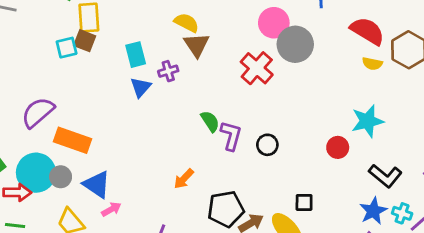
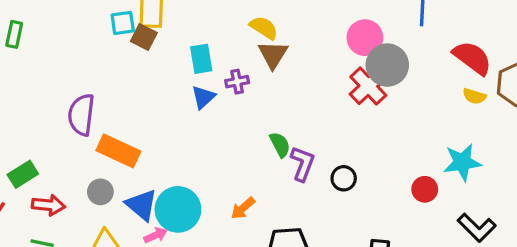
cyan square: (67, 48) -> (123, 23), moved
red cross: (257, 68) -> (368, 86), moved
purple semicircle: (38, 112) -> (81, 115), turned -48
cyan circle: (36, 173) -> (178, 209), moved

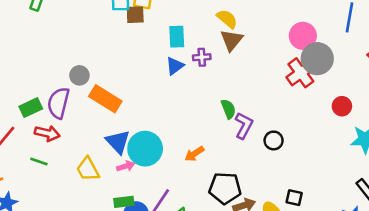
brown square: (144, 37) -> (135, 15), turned -36
purple semicircle: (81, 115) -> (58, 103), moved
red circle: (425, 189) -> (342, 106), moved
gray circle: (100, 192) -> (79, 75), moved

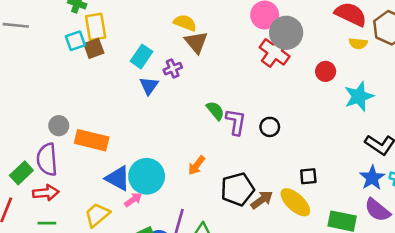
cyan rectangle: (177, 37) -> (142, 56), turned 55
yellow trapezoid: (88, 169) -> (97, 215), turned 96

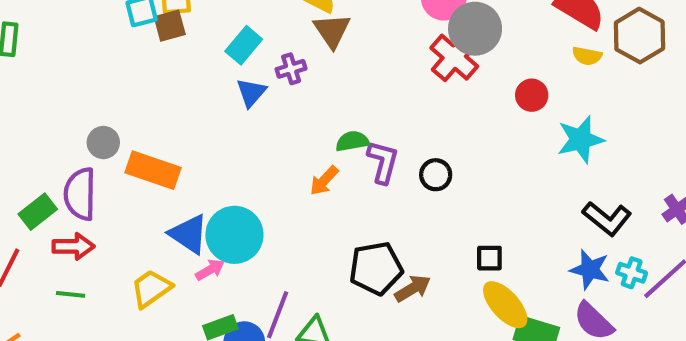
green semicircle: (215, 111) -> (352, 141), turned -66
orange arrow: (196, 165) -> (324, 181), moved
blue star: (372, 178) -> (590, 270), turned -30
yellow ellipse: (295, 202) -> (505, 305), moved

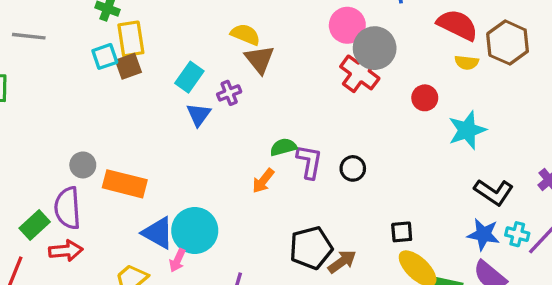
pink arrow: (210, 270) -> (177, 260), turned 150

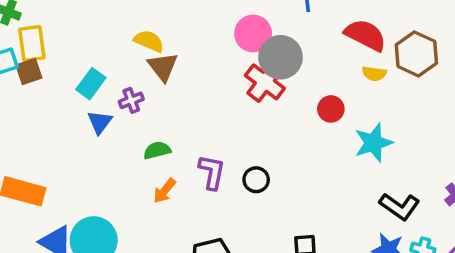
green semicircle: (283, 147) -> (157, 150), moved

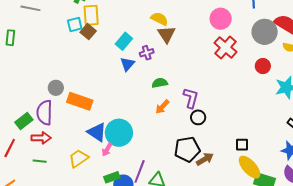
gray circle: (281, 57) -> (265, 32), moved
brown square: (29, 71) -> (88, 32), turned -35
black circle: (256, 180) -> (198, 117), moved

